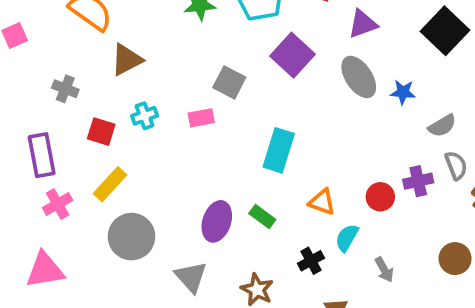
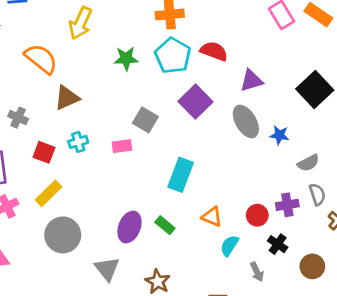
black cross: (311, 261) -> (278, 244), moved, turned -30

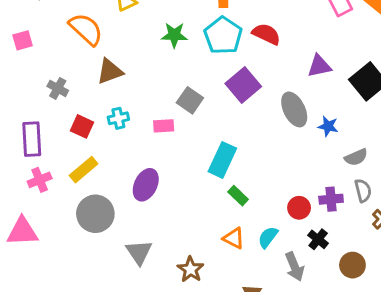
purple triangle: (251, 81) -> (319, 66), moved
orange triangle: (212, 217) -> (234, 238), moved
green rectangle: (165, 225) -> (238, 196), moved
purple ellipse: (129, 227) -> (146, 185), moved
gray arrow: (257, 272) -> (295, 267), size x1.4

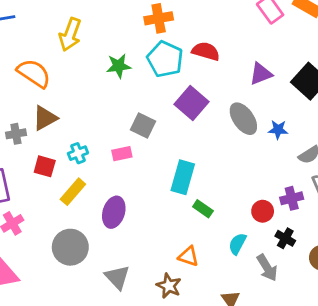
brown triangle: (110, 71) -> (45, 118), moved
gray cross: (58, 88) -> (16, 134), turned -30
yellow rectangle: (84, 170) -> (73, 192), moved
orange triangle: (234, 238) -> (188, 256), moved

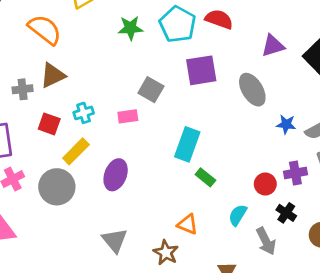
purple square: (192, 103) -> (201, 70), turned 36
blue star: (278, 130) -> (286, 124), moved
gray circle: (70, 247) -> (57, 187), moved

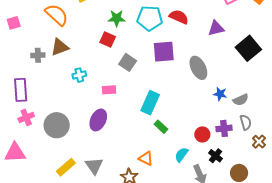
cyan pentagon: (178, 24) -> (150, 18), turned -30
purple triangle: (273, 46) -> (216, 28), moved
pink rectangle: (128, 116) -> (109, 90), moved
red square: (49, 124) -> (108, 39), moved
yellow rectangle: (76, 151) -> (66, 167), moved

